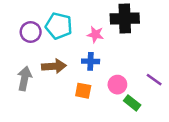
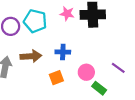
pink star: (95, 34) -> (67, 14), moved
orange square: (83, 91) -> (56, 78), turned -32

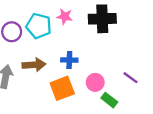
pink star: (67, 14) -> (65, 16), moved
orange square: (56, 78) -> (62, 88), size x1.5

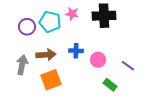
pink circle: (95, 82) -> (98, 60), moved
orange square: (62, 88) -> (51, 80), moved

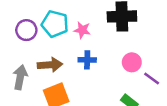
pink star: (72, 14) -> (82, 30), moved
pink circle: (98, 60) -> (132, 62), moved

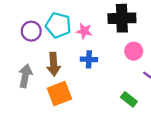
pink circle: (132, 62) -> (134, 51), moved
brown arrow: (50, 65) -> (54, 64), turned 90

